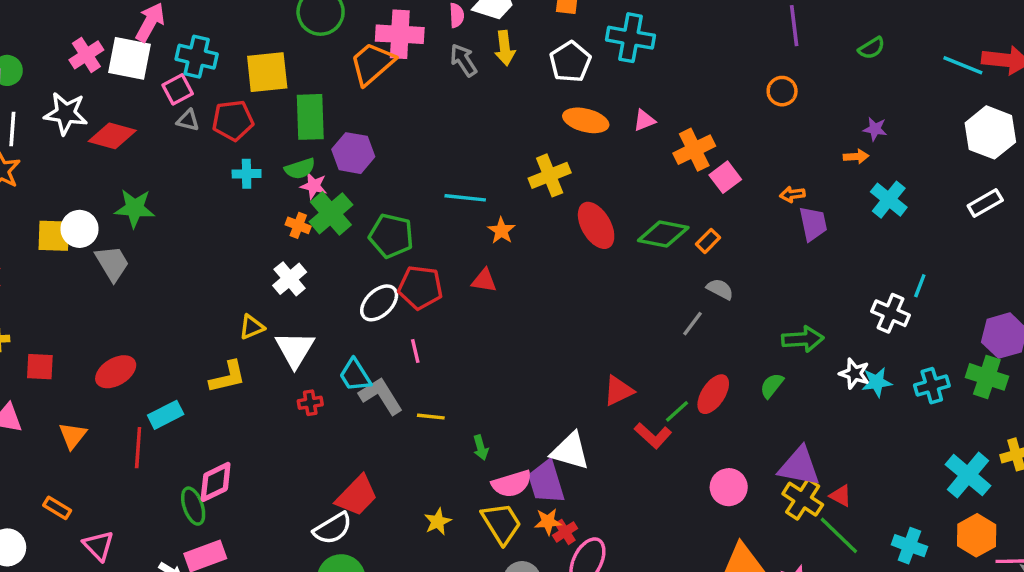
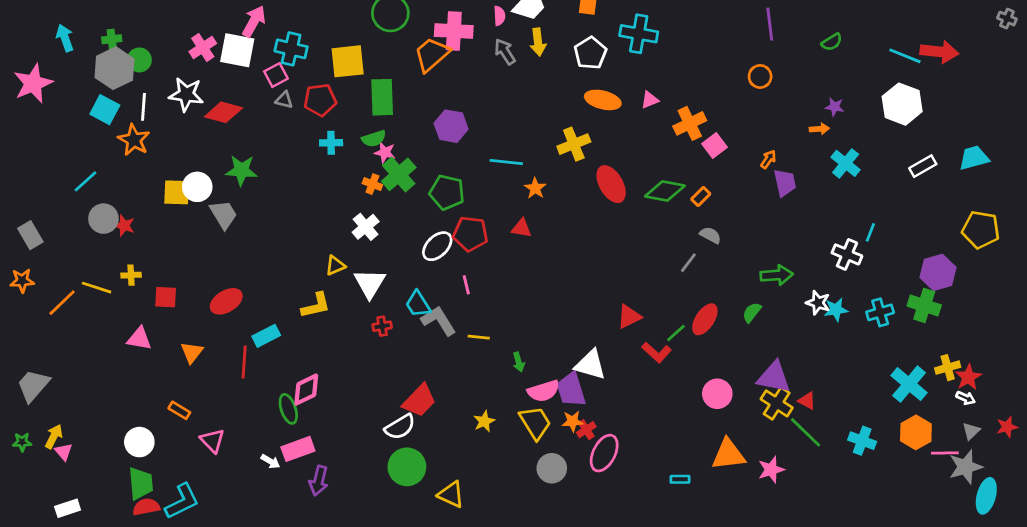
white hexagon: (990, 132) -> (902, 104), moved
purple hexagon: (353, 153) -> (451, 126), moved
orange arrow: (792, 194) -> (768, 159), turned 132

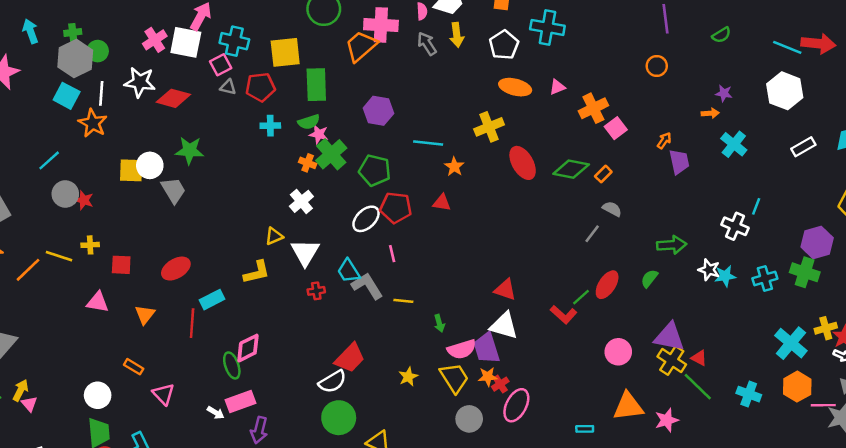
red triangle: (629, 317) -> (505, 290), moved, turned 45

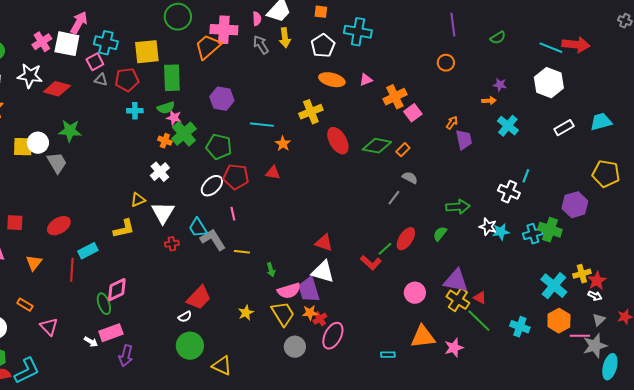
green cross: (805, 272) -> (550, 230), moved
white semicircle: (332, 382) -> (185, 317), size x0.6

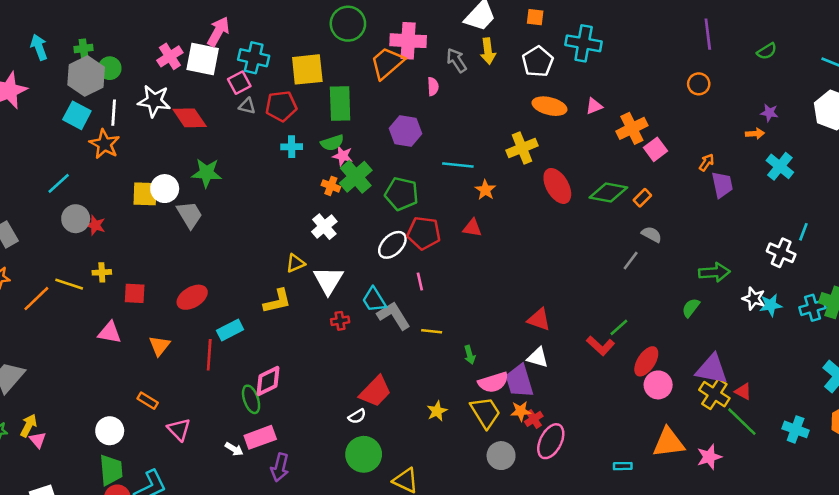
pink semicircle: (257, 19) -> (433, 86), moved
red diamond: (57, 89) -> (190, 118), turned 40
red ellipse: (406, 239) -> (646, 361), moved
white triangle: (323, 272) -> (538, 357), size x0.7

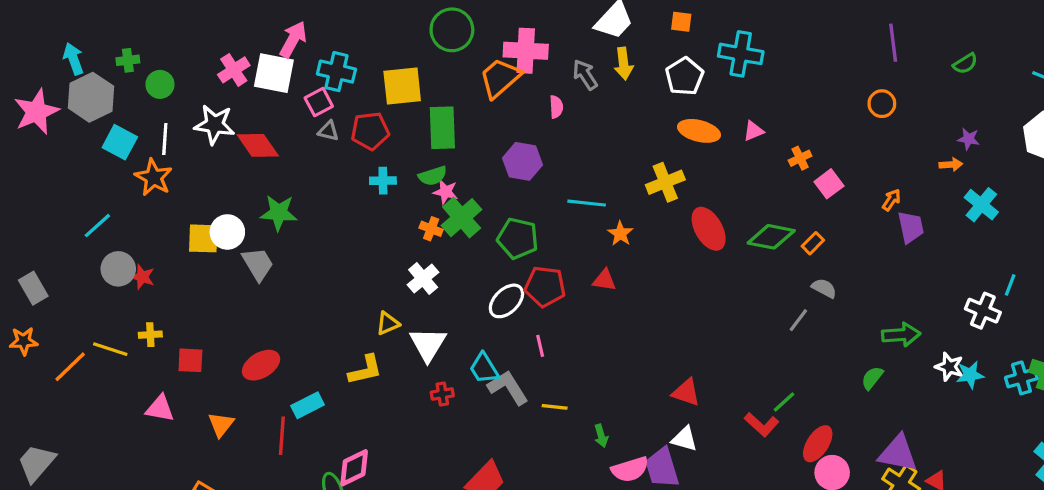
gray hexagon: (86, 76) -> (91, 97), moved
orange cross: (632, 128) -> (800, 158), size x0.6

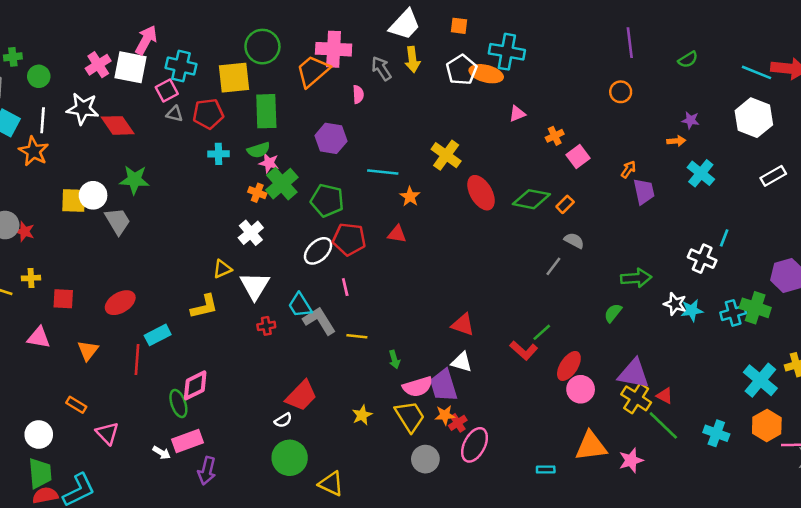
green circle: (452, 30) -> (262, 47), moved
orange ellipse: (699, 131) -> (486, 74), moved
yellow cross: (665, 182) -> (446, 155), turned -32

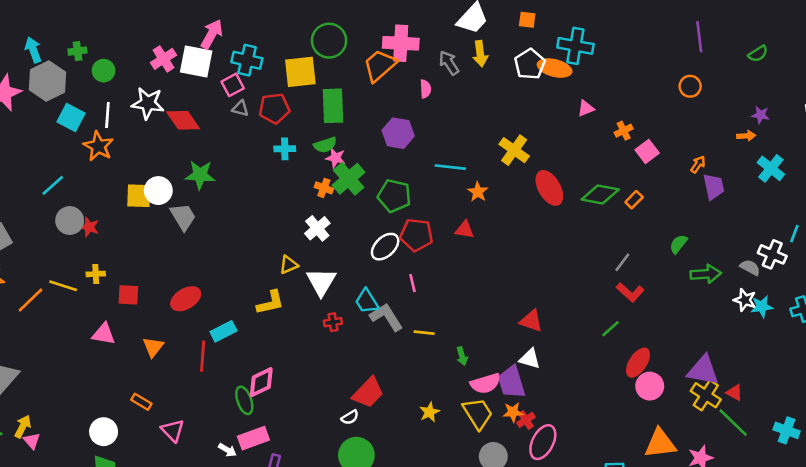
gray semicircle: (574, 241) -> (750, 267), moved
green semicircle: (613, 313) -> (678, 244), moved
red L-shape: (524, 350) -> (630, 292), moved

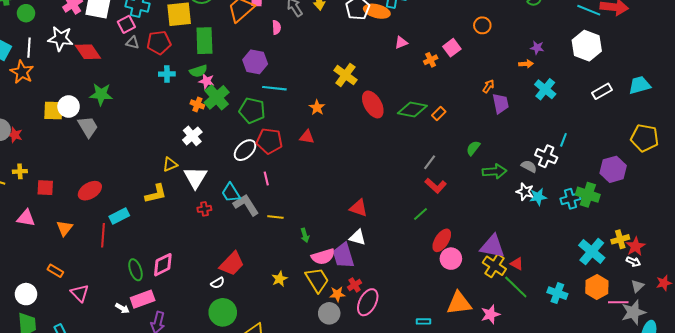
pink square: (647, 151) -> (452, 48), moved
cyan line: (450, 167) -> (274, 88), moved
pink diamond: (261, 382) -> (163, 265), moved
orange star: (513, 412) -> (337, 294), moved

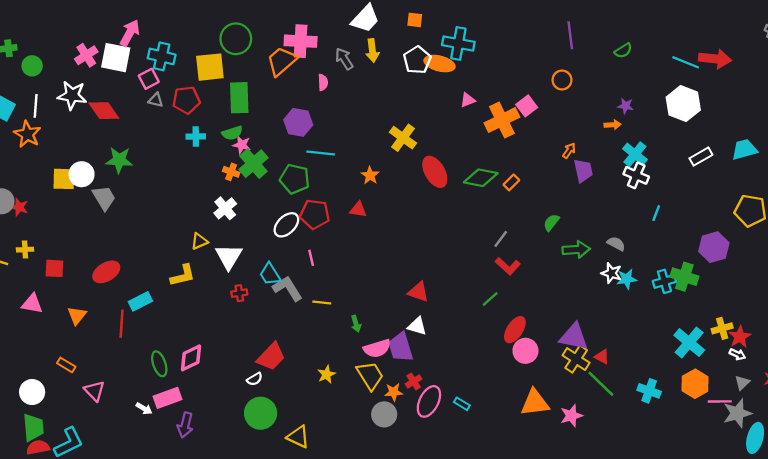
orange cross: (431, 60) -> (502, 120), size x2.0
white cross: (546, 156) -> (636, 175), moved
cyan rectangle: (424, 321) -> (462, 404), moved, turned 32

